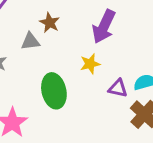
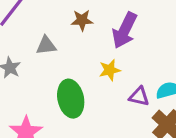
brown star: (50, 23) -> (82, 20), moved, turned -30

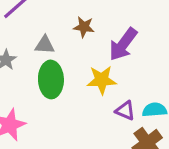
yellow star: (110, 70) -> (102, 80), size x1.4
green ellipse: (71, 99) -> (51, 79), moved

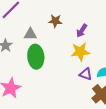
purple arrow: (123, 44) -> (82, 31), size x0.6
yellow star: (102, 80) -> (80, 52), moved

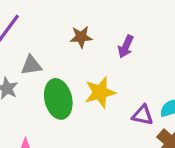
gray triangle: (30, 34) -> (31, 65), moved
yellow star: (80, 52) -> (100, 92), moved

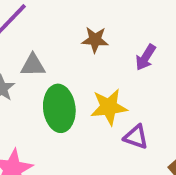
purple triangle: (143, 115) -> (136, 137), moved

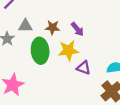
brown star: (95, 40) -> (52, 28), moved
purple arrow: (146, 57) -> (77, 29), moved, turned -72

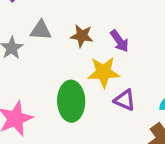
green ellipse: (40, 51) -> (71, 101), moved

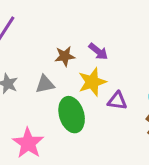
gray triangle: (41, 30) -> (45, 84), moved

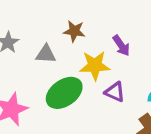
purple arrow: (98, 51) -> (121, 46), moved
green ellipse: (72, 115) -> (64, 93), turned 56

